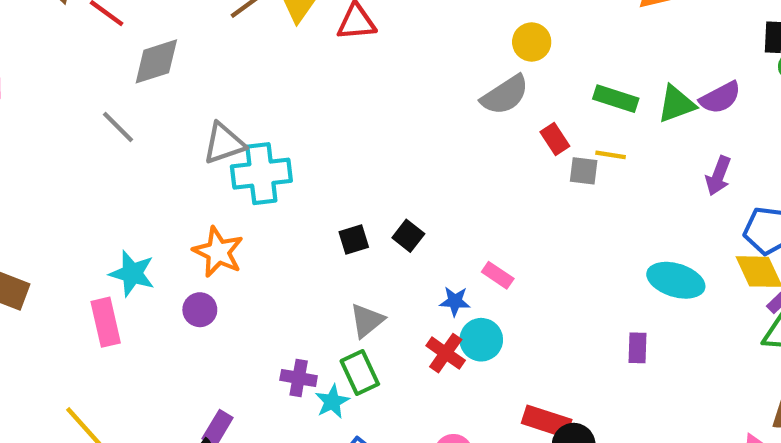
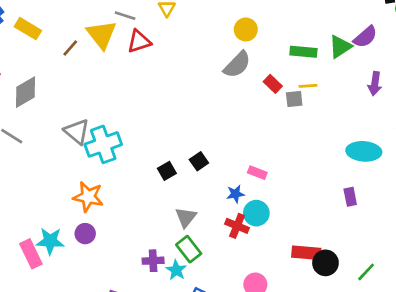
gray triangle: (224, 143) -> (77, 132), turned -48
black square: (408, 236) -> (199, 161), turned 30
cyan star: (132, 274) -> (50, 241), moved

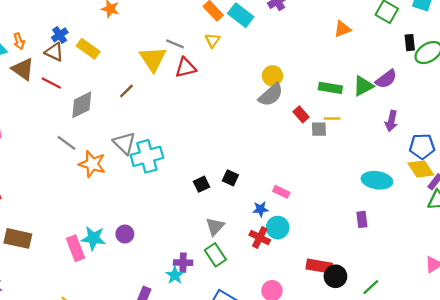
yellow circle: (246, 29) -> (273, 76), moved
brown line: (70, 48) -> (126, 91), moved
black square: (199, 161) -> (230, 178), turned -35
orange star: (88, 197) -> (92, 164), moved
cyan star: (176, 270) -> (175, 275), moved

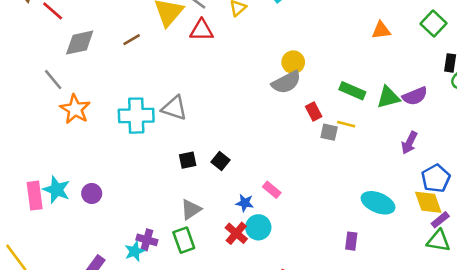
gray triangle: (124, 143) -> (174, 108), moved, turned -40
blue pentagon: (422, 146) -> (436, 178), turned 30

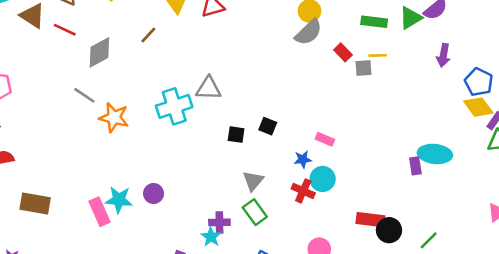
black square: (188, 160) -> (236, 135), turned 36
cyan ellipse: (378, 203) -> (435, 154), moved

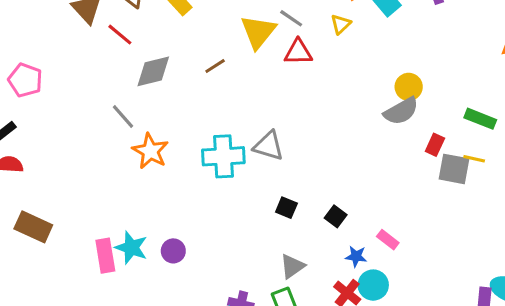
red rectangle: (343, 52) -> (435, 145), turned 54
gray square: (364, 68) -> (454, 169), size x1.5
black square: (268, 126) -> (336, 216), moved

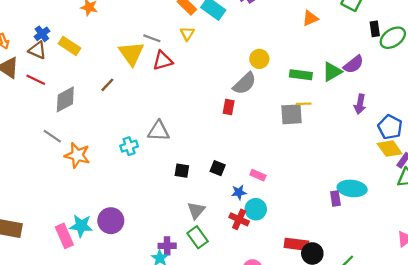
yellow circle: (409, 87) -> (259, 59), moved
red rectangle: (435, 145) -> (229, 107), moved
cyan cross: (223, 156) -> (129, 146), size x0.6
purple circle: (173, 251) -> (111, 221), size x1.5

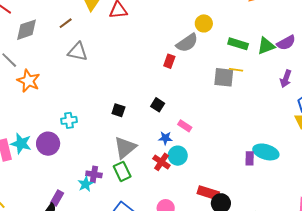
gray triangle: (159, 131) -> (78, 52), moved
cyan cross: (129, 146) -> (69, 120), moved
black square: (218, 168) -> (158, 105), moved
gray triangle: (196, 210) -> (125, 148), size x1.4

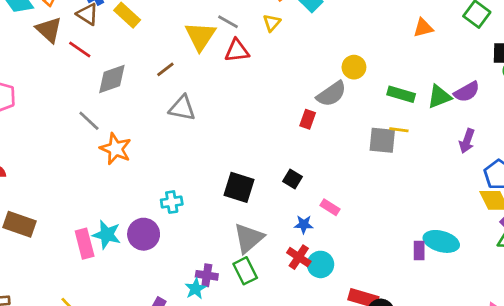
black square: (118, 110) -> (239, 187), size x1.6
cyan circle: (178, 156) -> (320, 264), moved

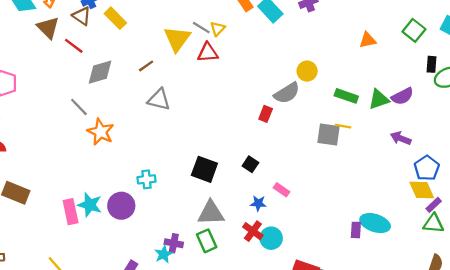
yellow triangle: (272, 23) -> (218, 29), moved
purple arrow: (467, 141) -> (401, 138), turned 90
gray triangle: (249, 238) -> (211, 213), turned 36

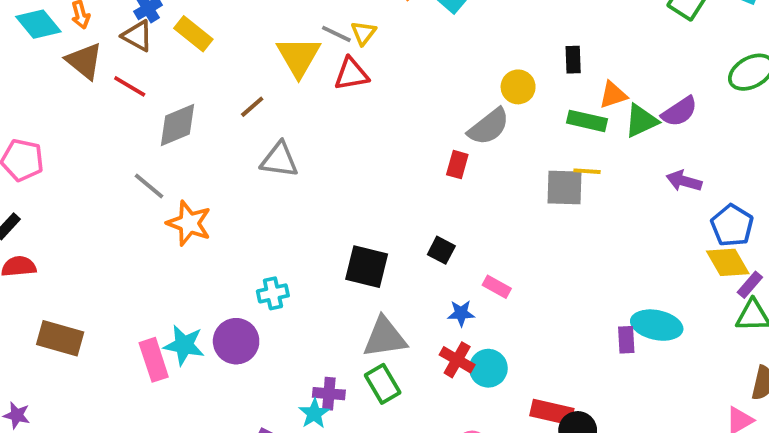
orange triangle: (368, 40) -> (613, 95), moved
black rectangle: (431, 64) -> (573, 60), moved

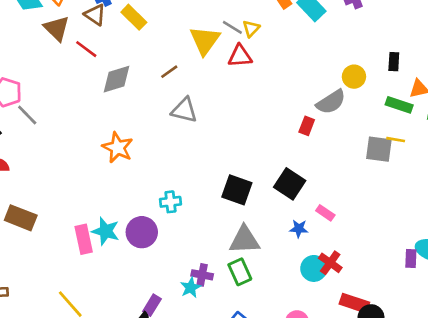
gray line: (149, 186) -> (27, 115), moved
black square: (441, 250) -> (290, 184), size x1.6
red cross: (457, 360) -> (330, 263), moved

